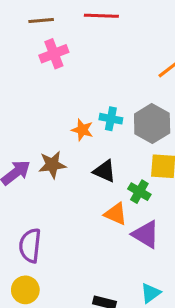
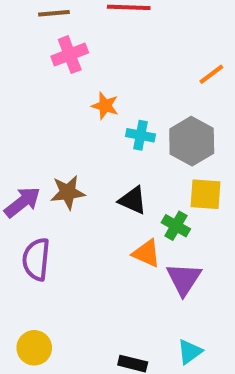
orange star: (82, 130) -> (105, 106), moved
purple triangle: (146, 234) -> (184, 279), turned 32
purple semicircle: (30, 246) -> (36, 259), moved

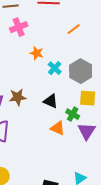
orange line: (211, 74) -> (74, 29), moved
cyan cross: (141, 135) -> (55, 68), turned 32
purple triangle: (184, 279) -> (87, 131), moved

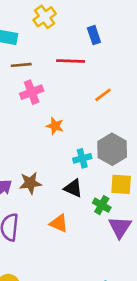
cyan cross: (55, 68) -> (82, 158), moved, turned 32
orange triangle: (58, 128) -> (59, 223), moved

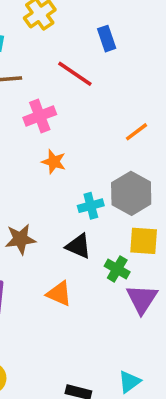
red line: (71, 61) -> (75, 74), turned 32
pink cross: (32, 92) -> (40, 116), moved
orange line: (103, 95) -> (137, 132), moved

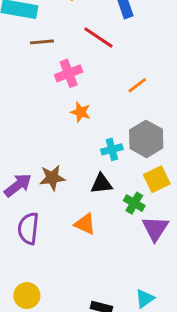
orange line: (137, 132) -> (137, 85), moved
yellow square: (144, 241) -> (157, 179), turned -30
black triangle: (78, 246) -> (101, 184), turned -30

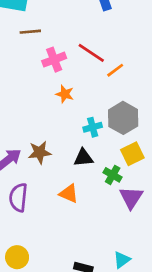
red line: (98, 37) -> (91, 53), moved

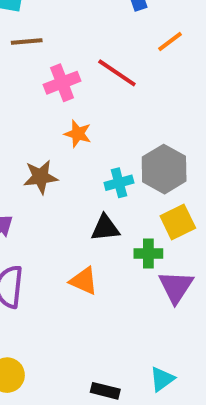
orange line: (115, 70) -> (170, 41), moved
brown star: (40, 152) -> (40, 177), moved
green cross: (113, 175) -> (148, 253), turned -30

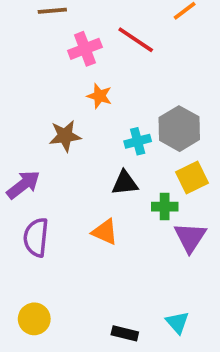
cyan triangle: (162, 379) -> (177, 322), turned -35

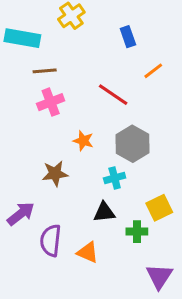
pink cross: (85, 49) -> (51, 102), moved
gray hexagon: (179, 129) -> (132, 144), moved
purple semicircle: (36, 237) -> (51, 240), moved
purple triangle: (190, 237) -> (159, 276), moved

